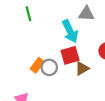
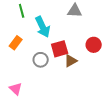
cyan arrow: (70, 31) -> (43, 27), moved
orange rectangle: (37, 65) -> (16, 43), moved

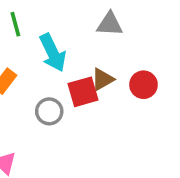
brown triangle: (71, 61) -> (103, 79), moved

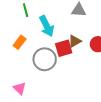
gray circle: (49, 111) -> (45, 59), size x1.5

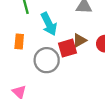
orange rectangle: (20, 42) -> (19, 41), turned -32

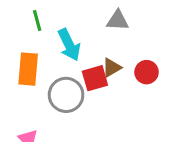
orange rectangle: (19, 41) -> (28, 69), size x1.5

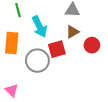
brown triangle: (112, 68) -> (72, 32), moved

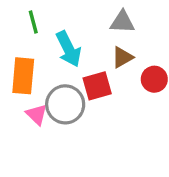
pink triangle: (12, 90) -> (37, 114), moved

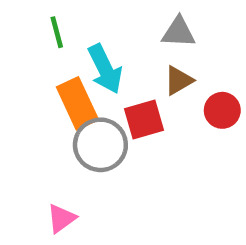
orange rectangle: (23, 76) -> (77, 103), moved, turned -30
pink triangle: (37, 114) -> (61, 218), moved, turned 40

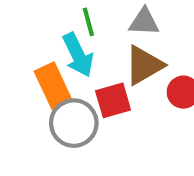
green line: (57, 32) -> (88, 22), moved
brown triangle: (179, 80) -> (144, 65), size x1.5

